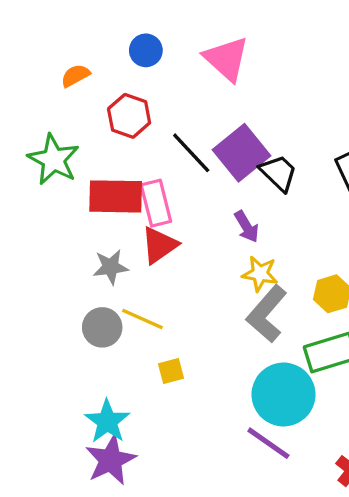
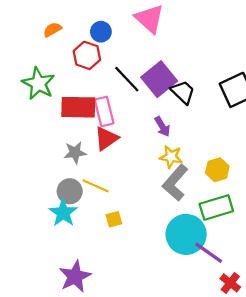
blue circle: (146, 50) -> (101, 32), moved
cyan star: (107, 421) -> (63, 213), moved
purple line: (268, 443) -> (209, 253), moved

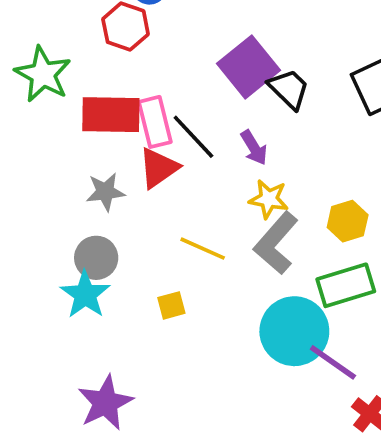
black line: (127, 79) -> (193, 137), moved
yellow line: (96, 186) -> (203, 249), moved

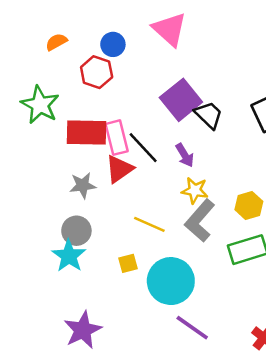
cyan circle: (294, 331) -> (171, 281), moved
purple line: (333, 362) -> (192, 328), moved

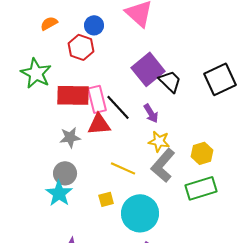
red triangle: (119, 169) -> (99, 124), turned 30

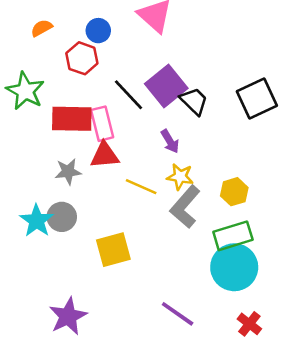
black line: (118, 107) -> (128, 95), moved
yellow line: (123, 168) -> (141, 187), moved
cyan star: (59, 193) -> (37, 221), moved
yellow square: (106, 199) -> (113, 250), size x1.8
cyan circle: (140, 213) -> (234, 267), moved

